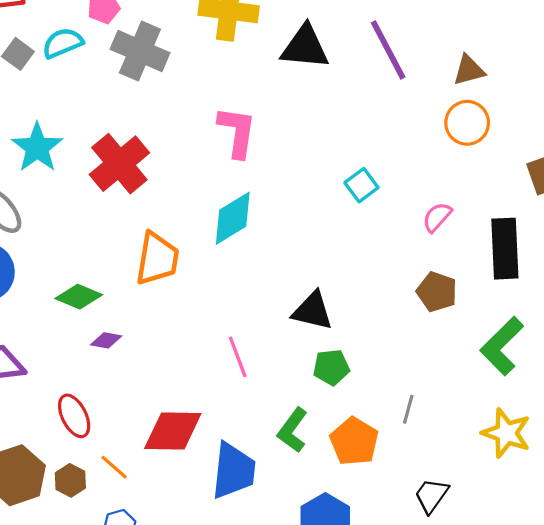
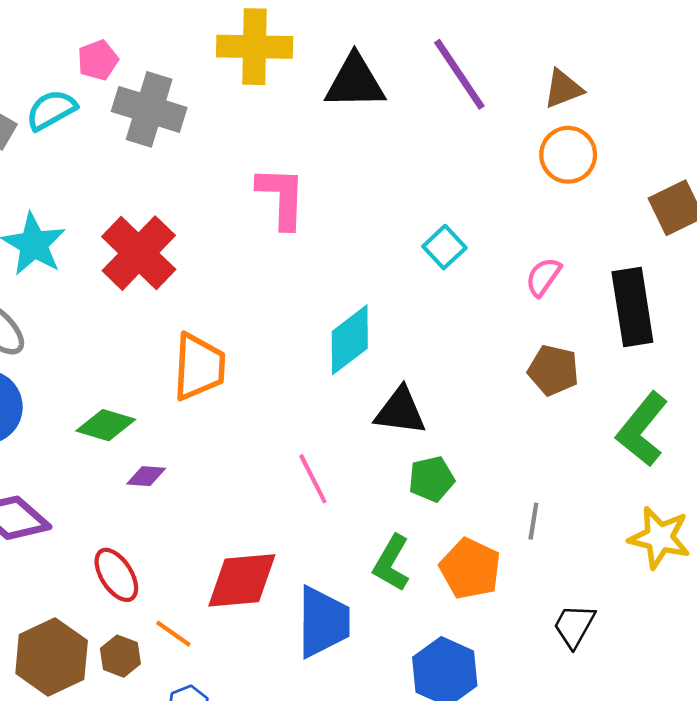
cyan diamond: (233, 218) -> (350, 340), moved

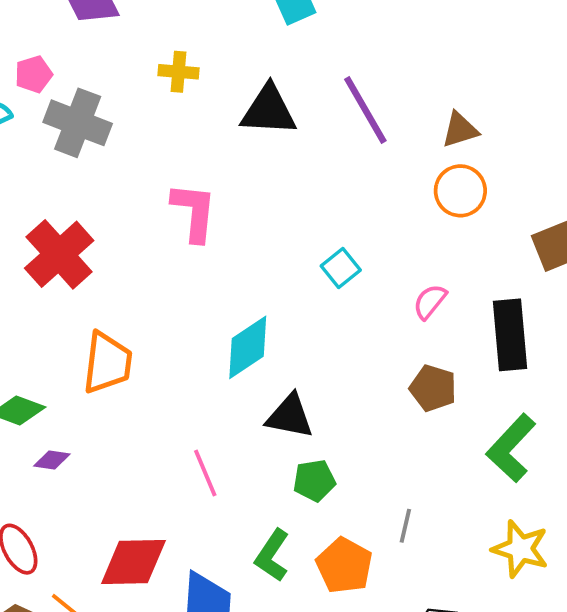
yellow cross: (255, 47) -> (179, 72), size x0.6

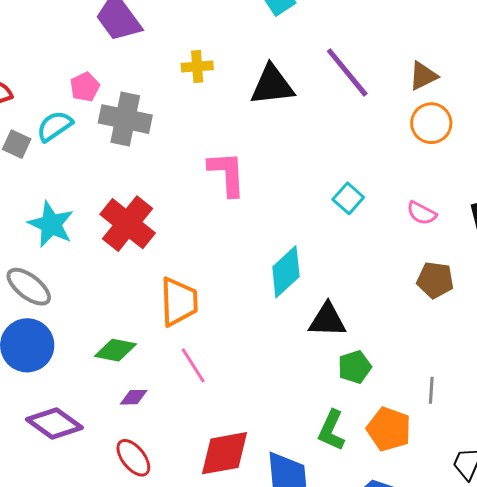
pink semicircle: (430, 302) -> (422, 213), turned -92
purple diamond: (52, 460) -> (134, 397), moved
pink line: (205, 473) -> (193, 365), moved

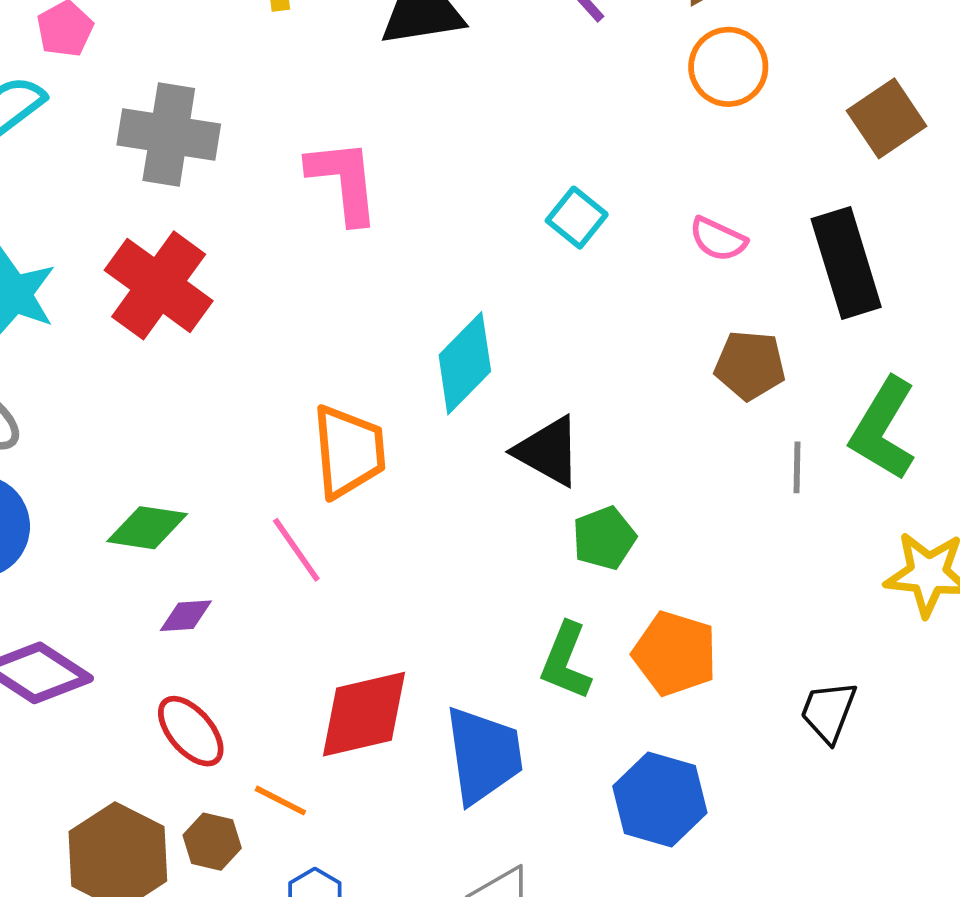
gray cross: (125, 119) -> (169, 135), moved
orange trapezoid: (179, 302) -> (349, 451), moved
black triangle: (327, 320) -> (548, 451), turned 30
gray line: (431, 390) -> (797, 467), moved

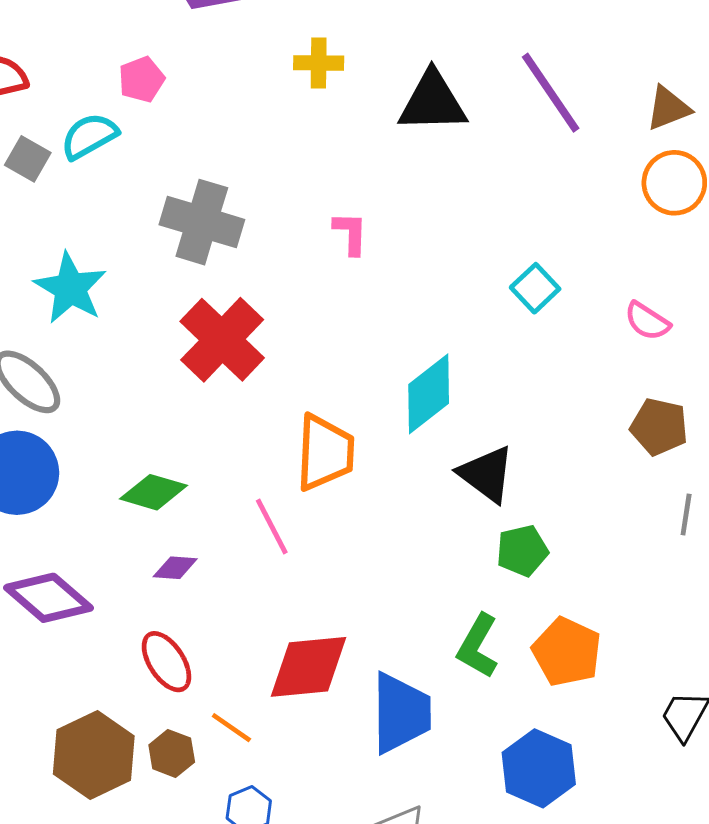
gray cross: (169, 135) -> (202, 222), moved
pink L-shape: (344, 181) -> (350, 233), size x0.6
red cross: (159, 285) -> (222, 340), moved

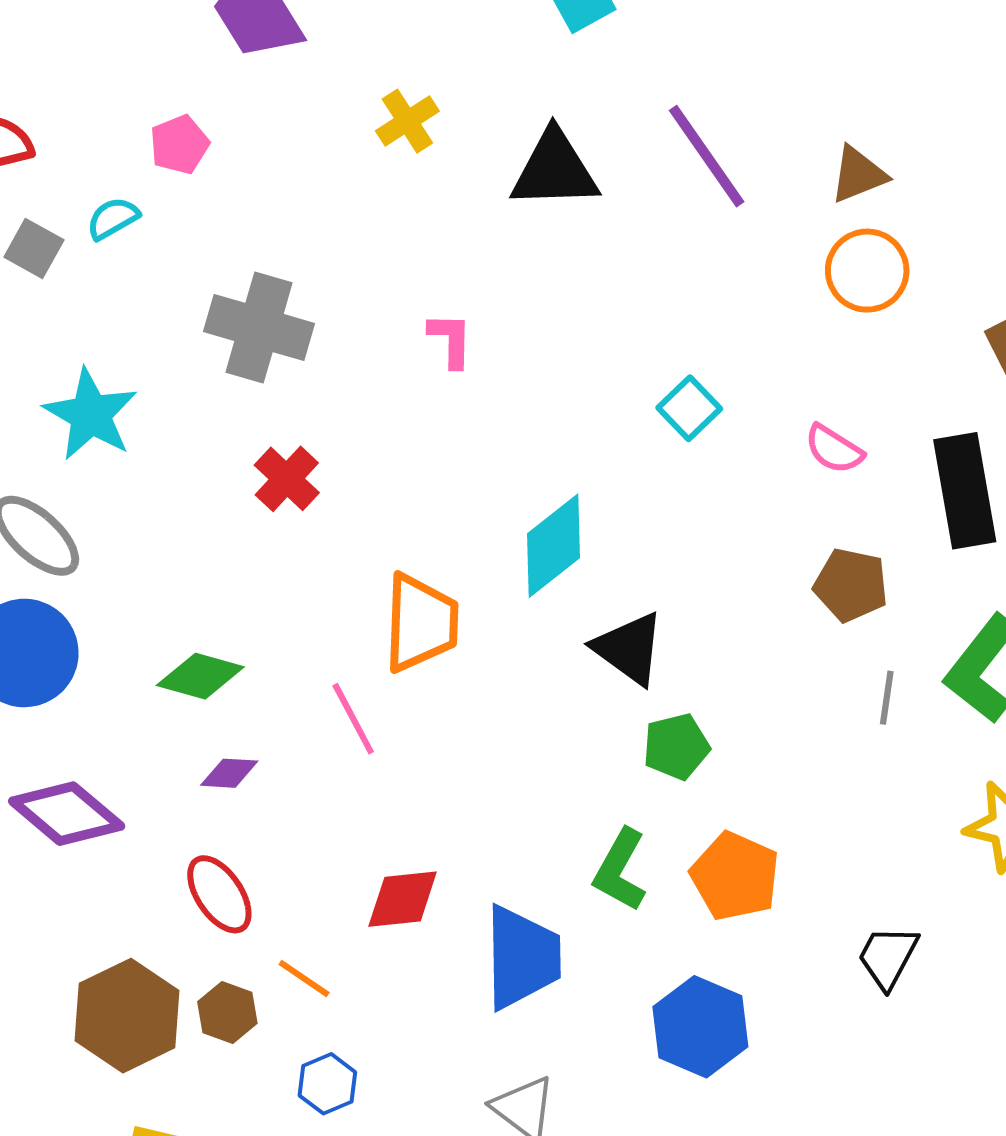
yellow cross: (319, 63) -> (407, 121), turned -33
cyan semicircle: (89, 136) -> (113, 218), size x0.7
red cross: (222, 340) -> (287, 479), size x0.6
red diamond: (309, 667) -> (403, 899), size x0.7

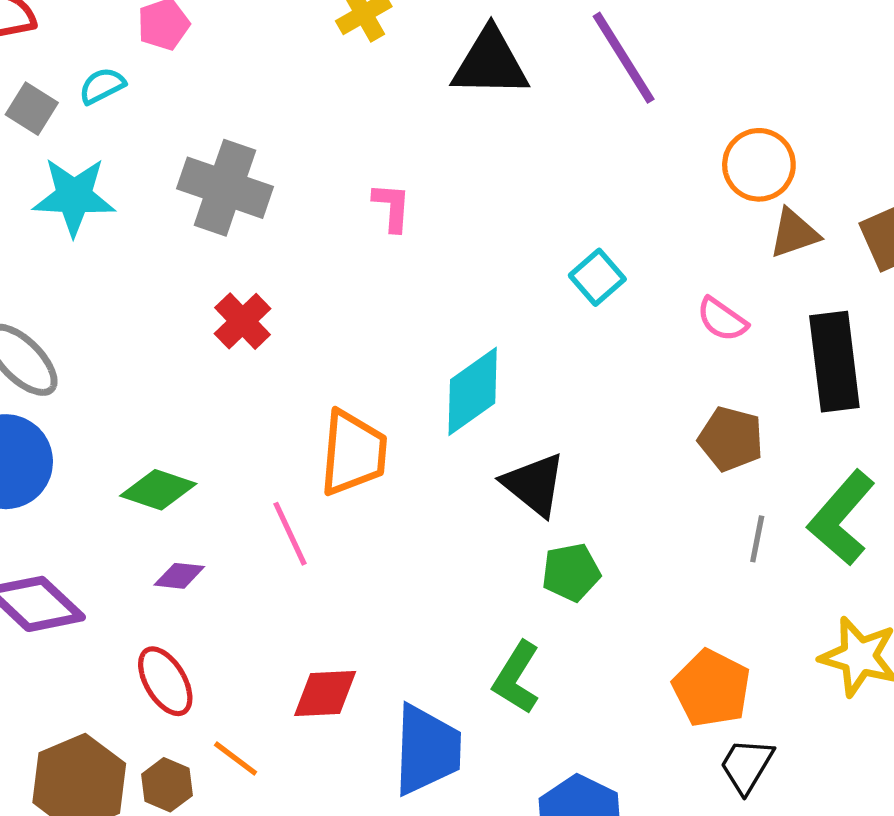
brown triangle: (858, 175) -> (794, 233), moved
cyan star: (91, 414) -> (74, 196), moved, turned -30
orange pentagon: (735, 876) -> (711, 688), moved

